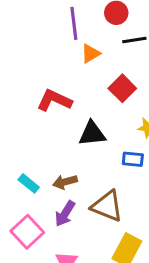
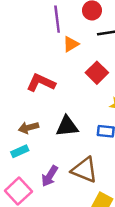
black triangle: (92, 134) -> (67, 126), moved
brown arrow: (65, 182) -> (28, 128), moved
cyan rectangle: (29, 183) -> (20, 151), turned -63

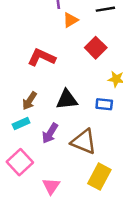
brown arrow: (28, 128) -> (30, 101), turned -42
purple arrow: (50, 176) -> (50, 133), moved

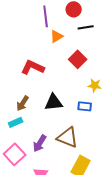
purple arrow: (50, 133) -> (40, 143), moved

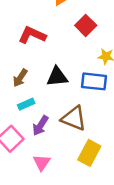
blue rectangle: (85, 106) -> (94, 81), size x1.5
cyan rectangle: (16, 122) -> (26, 104), moved

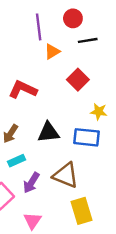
yellow rectangle: (89, 153) -> (82, 211), turned -45

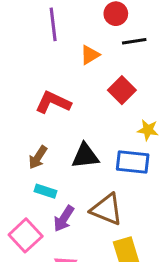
purple line: (39, 27) -> (53, 24), moved
cyan rectangle: (17, 161) -> (45, 191), turned 42

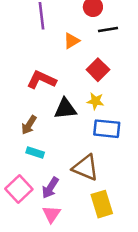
yellow star: (148, 130) -> (95, 101), moved
black triangle: (85, 156) -> (65, 109), moved
purple arrow: (64, 219) -> (50, 188), moved

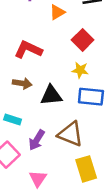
black triangle: (65, 109) -> (51, 95), moved
brown arrow: (29, 125) -> (22, 83), moved, turned -114
cyan rectangle: (35, 153) -> (13, 120), moved
purple arrow: (50, 188) -> (37, 140), moved

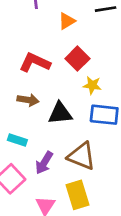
red square: (83, 40) -> (77, 59), moved
yellow rectangle: (86, 169) -> (77, 195), moved

